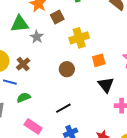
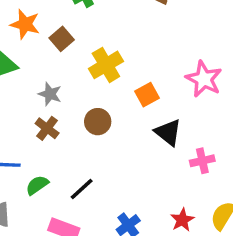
gray star: (37, 37) -> (50, 94), moved
brown cross: (23, 64) -> (47, 128), moved
black line: (63, 108) -> (82, 189), moved

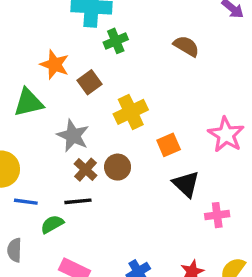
gray star: (50, 94) -> (73, 136), size x1.4
brown cross: (47, 128) -> (86, 170), moved
black line: (82, 189) -> (78, 201), moved, turned 32

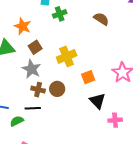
brown square: (89, 82) -> (35, 47), moved
brown cross: (86, 170) -> (38, 90), turned -32

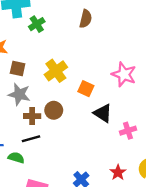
brown semicircle: (101, 19) -> (86, 19), turned 84
brown square: (35, 47) -> (18, 69), turned -32
orange square: (88, 77) -> (86, 89), turned -32
green semicircle: (17, 121) -> (16, 158), turned 56

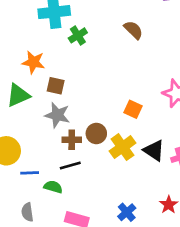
brown semicircle: (86, 19) -> (133, 30), turned -60
yellow cross: (56, 71) -> (123, 147), moved
black triangle: (103, 113) -> (154, 150), moved

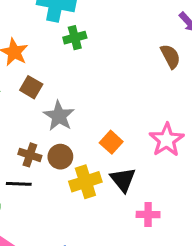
brown semicircle: (133, 30) -> (170, 56), moved
gray star: (57, 115) -> (59, 116), moved
black triangle: (154, 150) -> (123, 180), moved

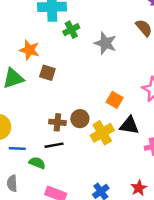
gray star: (59, 116) -> (105, 43), moved
black triangle: (123, 180) -> (129, 125), turned -30

